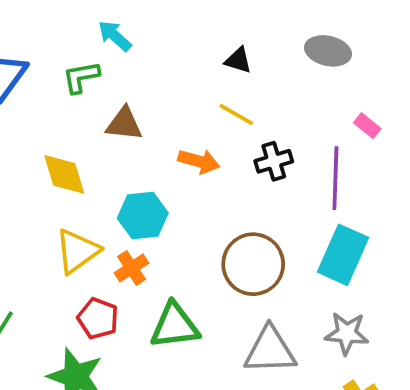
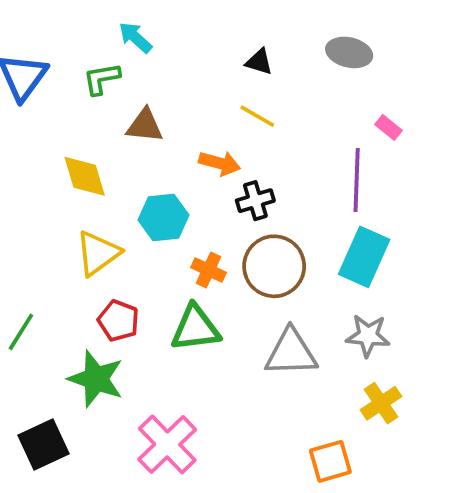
black cross: (274, 161) -> (255, 201), moved
orange cross: (132, 268) -> (208, 270), moved, turned -32

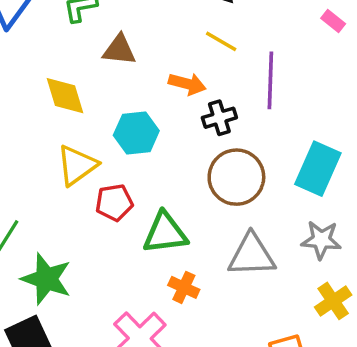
pink rectangle: (389, 127) -> (333, 21), moved
purple line: (357, 180) -> (270, 80), moved
orange cross: (208, 270) -> (184, 287), moved
red pentagon: (118, 321) -> (114, 203), moved, turned -30
green star: (96, 379) -> (46, 279), moved

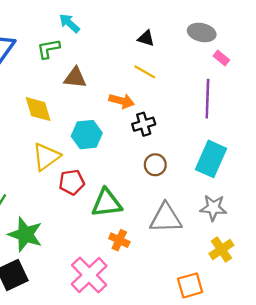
purple line: (270, 80) -> (207, 99), moved
brown circle: (236, 177) -> (155, 165), size x0.6

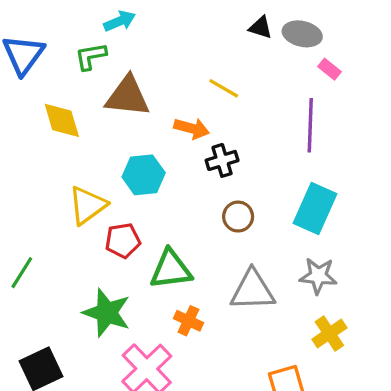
cyan arrow: (69, 23) -> (120, 21), turned 115
black triangle: (146, 38) -> (261, 27), moved
brown triangle: (75, 78) -> (128, 96), size x1.4
yellow diamond: (38, 109) -> (62, 120), moved
green star: (25, 234) -> (107, 313), moved

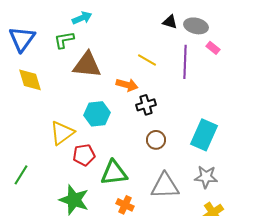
yellow diamond: (62, 120) -> (30, 80), moved
purple line: (310, 125) -> (185, 62), moved

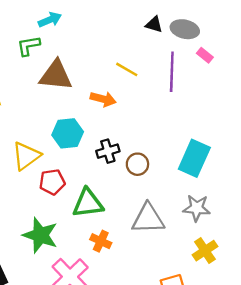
black cross: (146, 105) -> (108, 151), moved

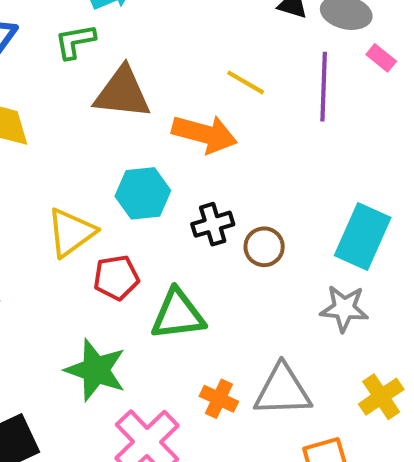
orange arrow: (103, 99) -> (205, 134), size x1.4
gray star: (197, 208) -> (344, 308), moved
gray triangle: (148, 219) -> (283, 391), moved
orange cross: (101, 241) -> (219, 399), moved

